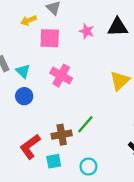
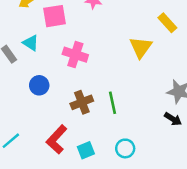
cyan triangle: (23, 71) -> (31, 43), moved
green line: (85, 124) -> (112, 103), turned -42
brown cross: (62, 135) -> (82, 102), moved

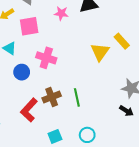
yellow rectangle: (167, 23) -> (122, 41), moved
blue circle: (39, 85) -> (22, 72), moved
red L-shape: (57, 139) -> (29, 110), moved

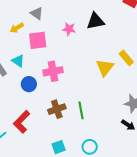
pink cross: (46, 58) -> (53, 71), turned -30
red L-shape: (29, 110) -> (22, 122), moved

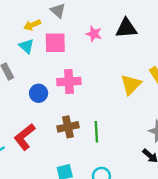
cyan triangle: (18, 61) -> (26, 46), moved

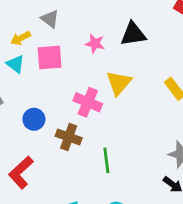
pink cross: (69, 82) -> (88, 102), moved, turned 30
yellow triangle: (131, 84) -> (119, 83), moved
brown cross: (68, 127) -> (69, 137), moved, turned 36

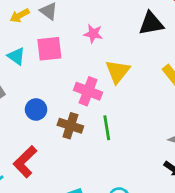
black triangle: (133, 34) -> (151, 24), moved
yellow arrow: (21, 38) -> (20, 16), moved
green line: (106, 160) -> (107, 128), moved

